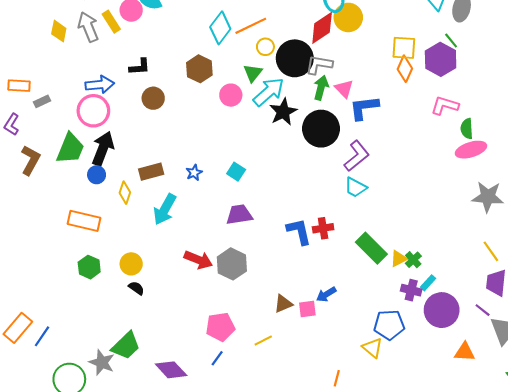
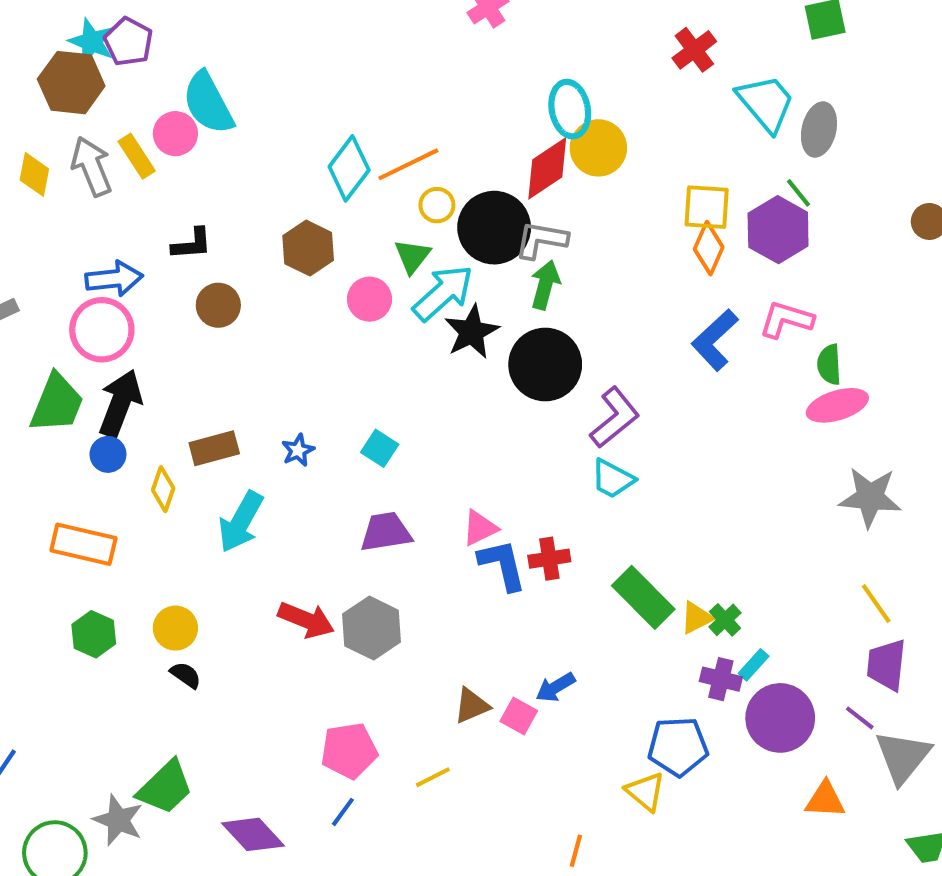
pink triangle: (344, 89) -> (480, 528), moved, turned 48
blue L-shape: (364, 108) -> (715, 340), moved, turned -36
pink square: (307, 309) -> (519, 716), turned 36

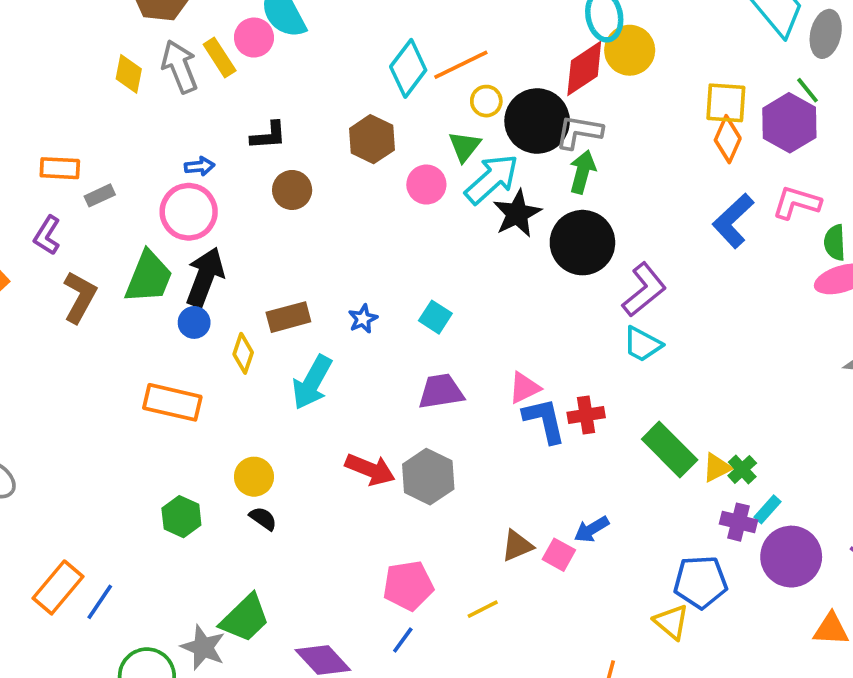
blue arrow: (114, 279) -> (200, 166), size x0.6
green hexagon: (94, 634) -> (181, 517), moved

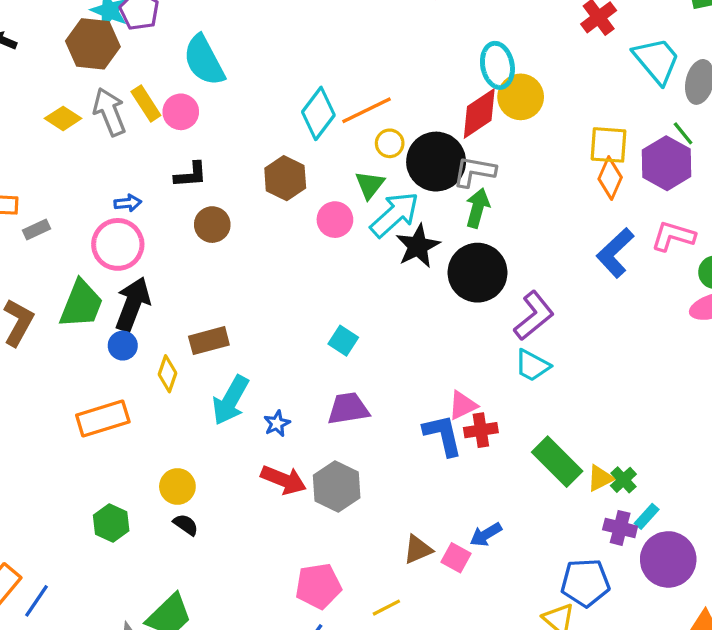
pink circle: (254, 38) -> (181, 112), moved
yellow diamond: (129, 74) -> (63, 118), turned -68
blue star: (363, 319) -> (277, 423), moved
pink triangle: (524, 388) -> (463, 405), moved
orange rectangle: (172, 402) -> (103, 419), turned -30

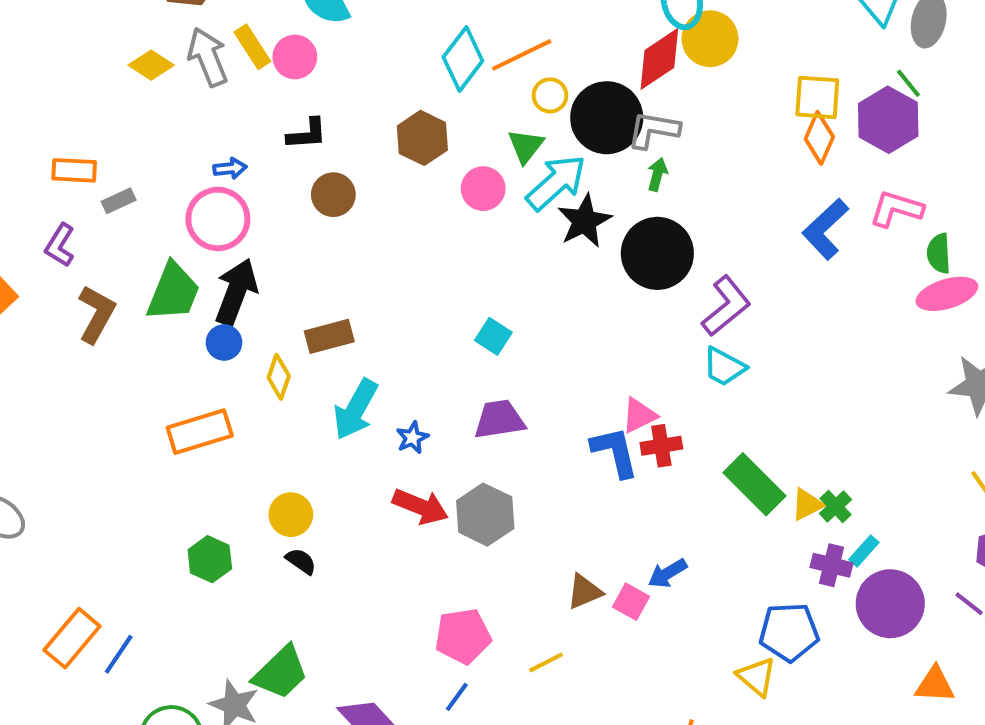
green arrow: (478, 208) -> (657, 174), size x0.7

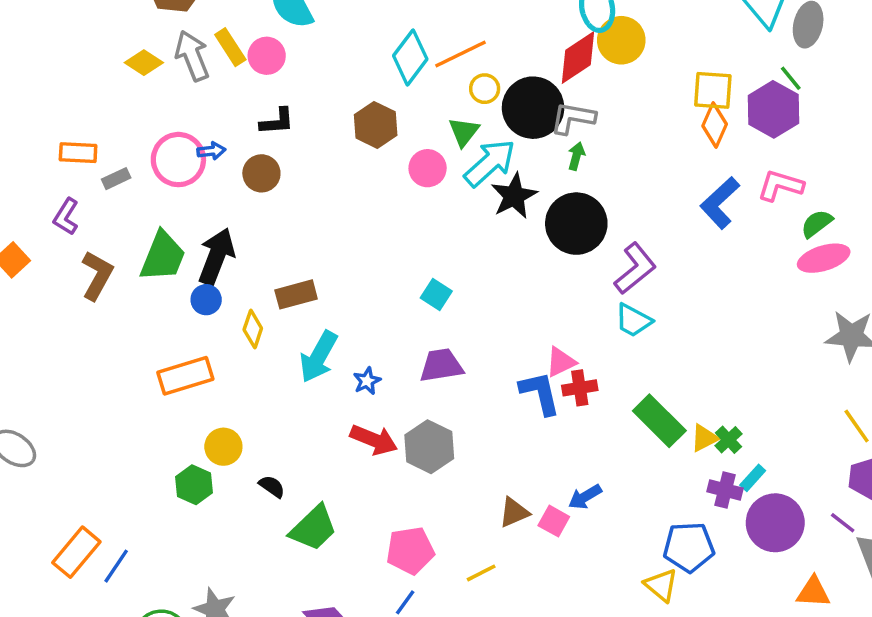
brown circle: (333, 195) -> (261, 173), moved
pink circle: (218, 219) -> (178, 160), moved
green semicircle: (939, 253) -> (817, 224), turned 56
yellow circle: (291, 515) -> (223, 447), moved
green trapezoid: (281, 673) -> (313, 528), moved

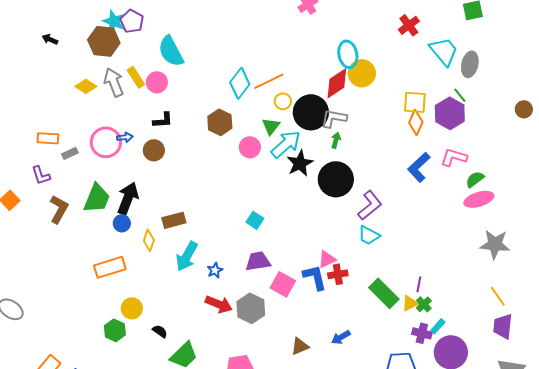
purple L-shape: (66, 217) -> (41, 175), turned -50
pink square: (554, 521) -> (283, 284), moved, size x1.4
purple line: (843, 523) -> (419, 284), moved, turned 63

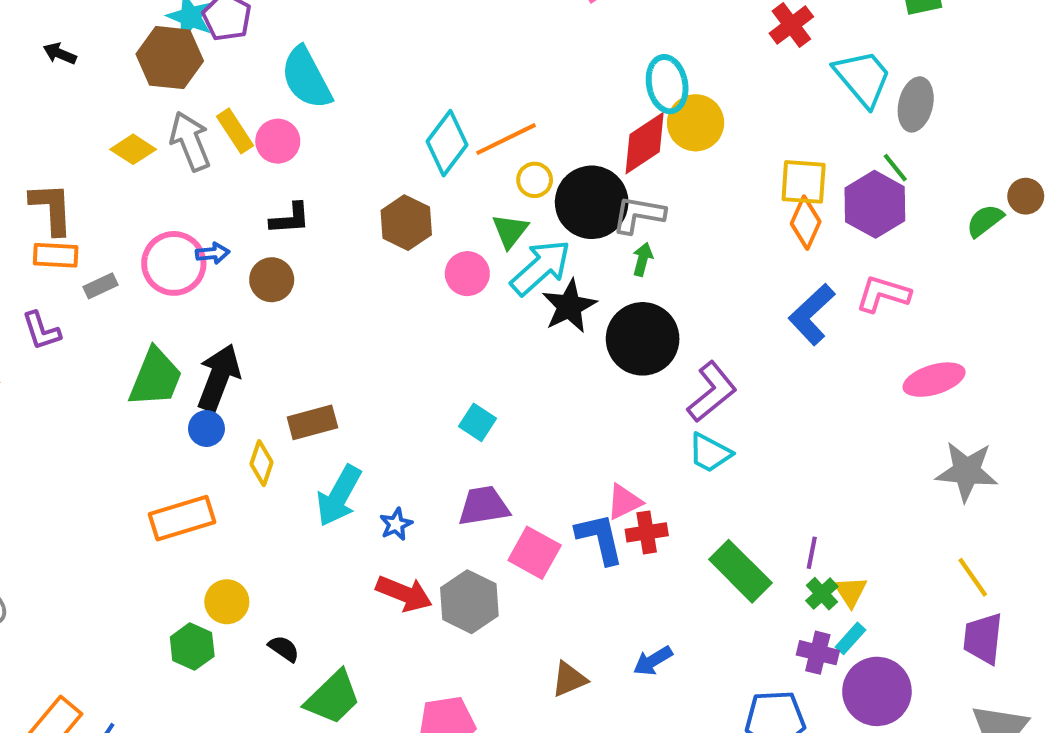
green semicircle: (475, 179) -> (985, 221), moved
brown L-shape: (59, 209) -> (52, 208), moved, turned -32
yellow triangle: (410, 303) -> (850, 592), moved, turned -36

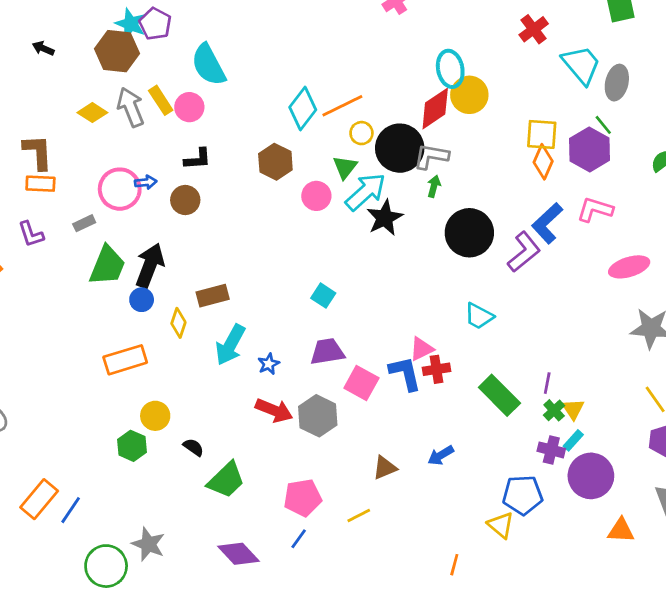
gray rectangle: (100, 286) -> (84, 223), moved
black circle: (643, 339) -> (469, 233), moved
purple L-shape: (712, 392) -> (524, 252), moved

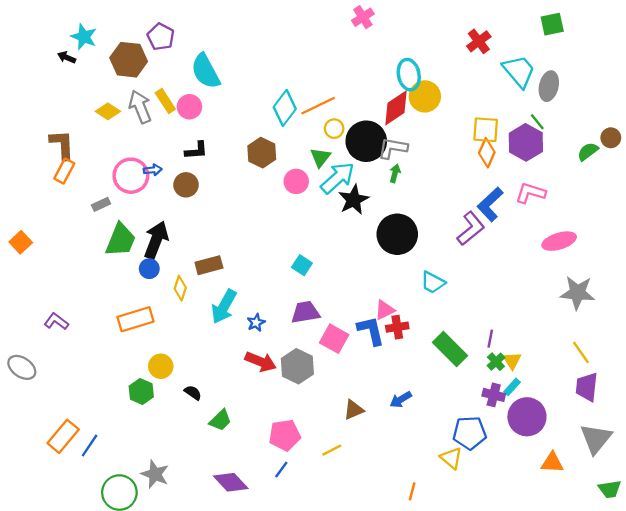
cyan star: (131, 24) -> (84, 37), moved
orange rectangle: (40, 184) -> (64, 171), turned -65
black circle: (469, 233) -> (397, 234), moved
purple L-shape: (31, 234) -> (56, 321), moved, turned 145
green trapezoid: (226, 480) -> (220, 420), size x0.7

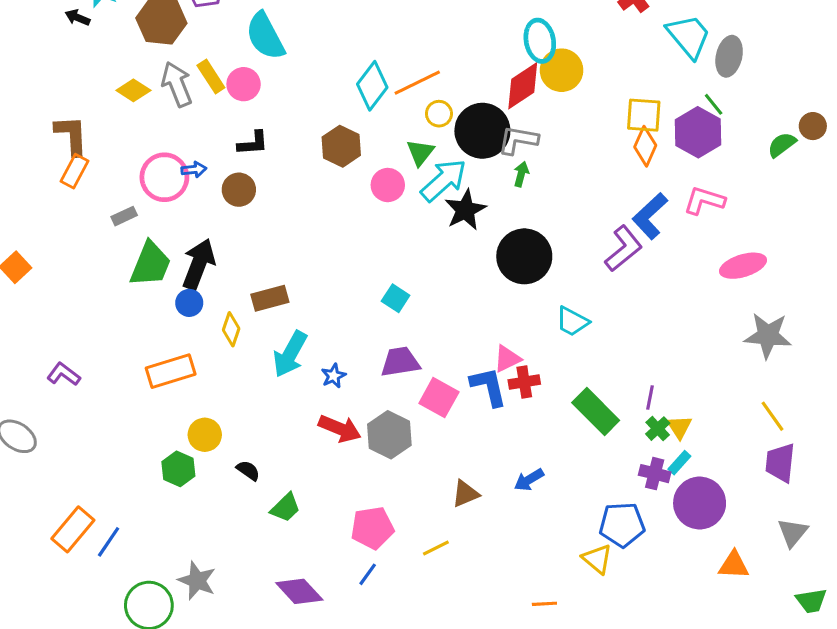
gray triangle: (596, 439) -> (793, 532), size x0.7
orange line: (412, 491) -> (544, 604), turned 72

